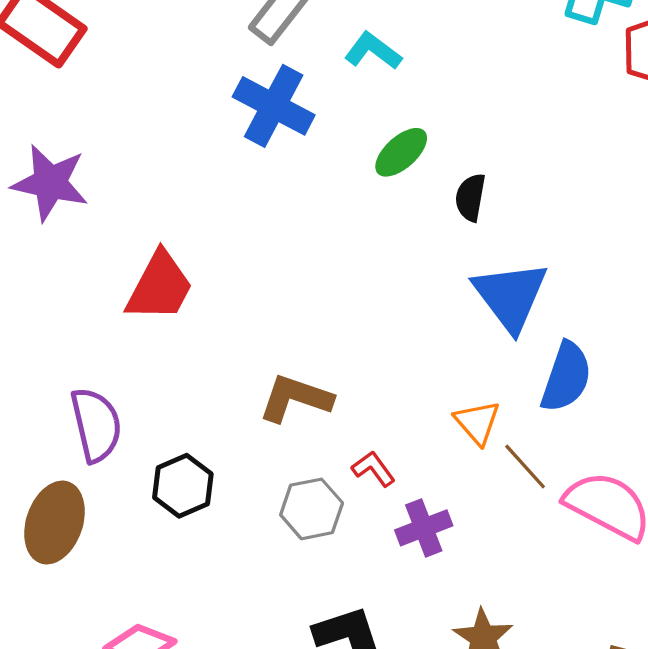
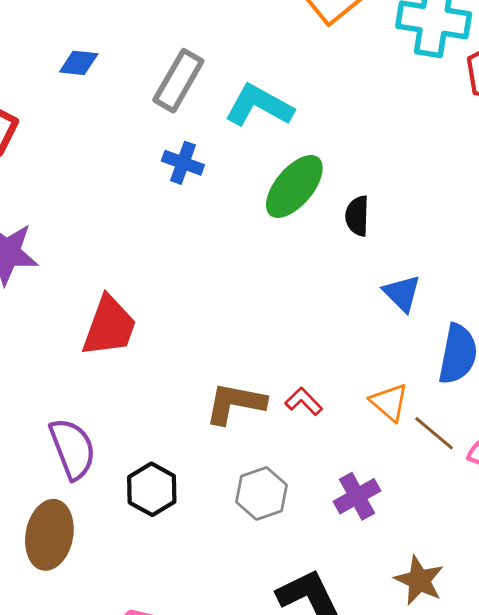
cyan L-shape: (373, 51) -> (259, 106), size x1.4
blue cross: (274, 106) -> (183, 163), size x0.6
green ellipse: (401, 152) -> (294, 186), size x1.4
blue triangle: (510, 296) -> (402, 293), size x0.6
red L-shape: (373, 469) -> (304, 401), moved

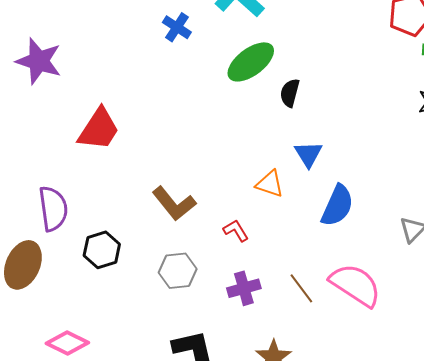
red L-shape: (304, 401) -> (236, 231), moved
orange triangle: (389, 402) -> (270, 184), moved, turned -36
brown L-shape: (235, 403) -> (174, 204), turned -153
brown line: (434, 433) -> (301, 288), moved

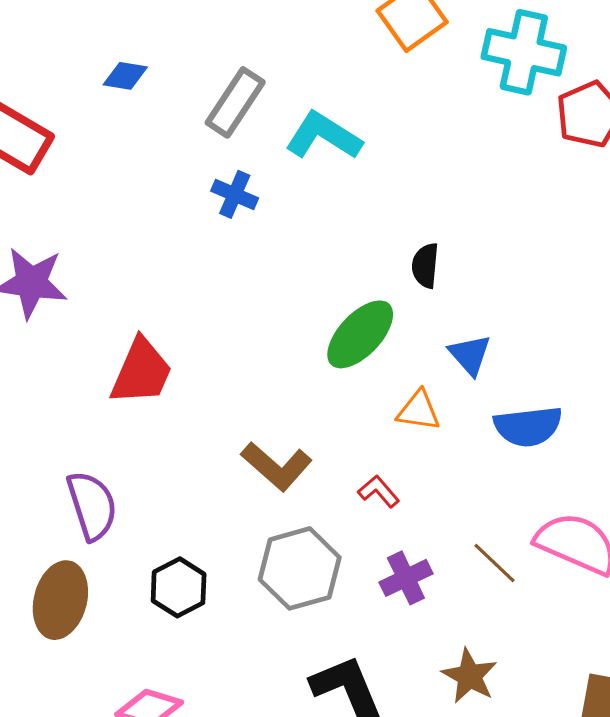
green ellipse: (251, 62) -> (360, 334), moved
blue semicircle: (337, 206) -> (528, 426), turned 69
black hexagon: (102, 250) -> (179, 587), moved
gray hexagon: (178, 271) -> (300, 568), size x1.4

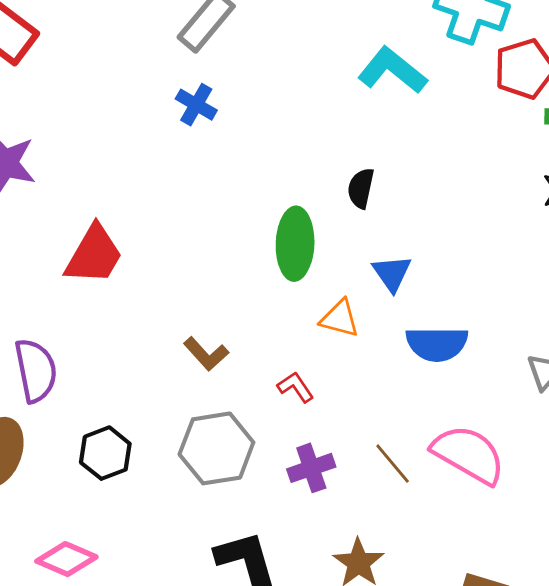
cyan L-shape: (323, 136) -> (392, 70), moved
green ellipse: (360, 334) -> (295, 244), turned -48
brown L-shape: (277, 466) -> (206, 354), size x0.7

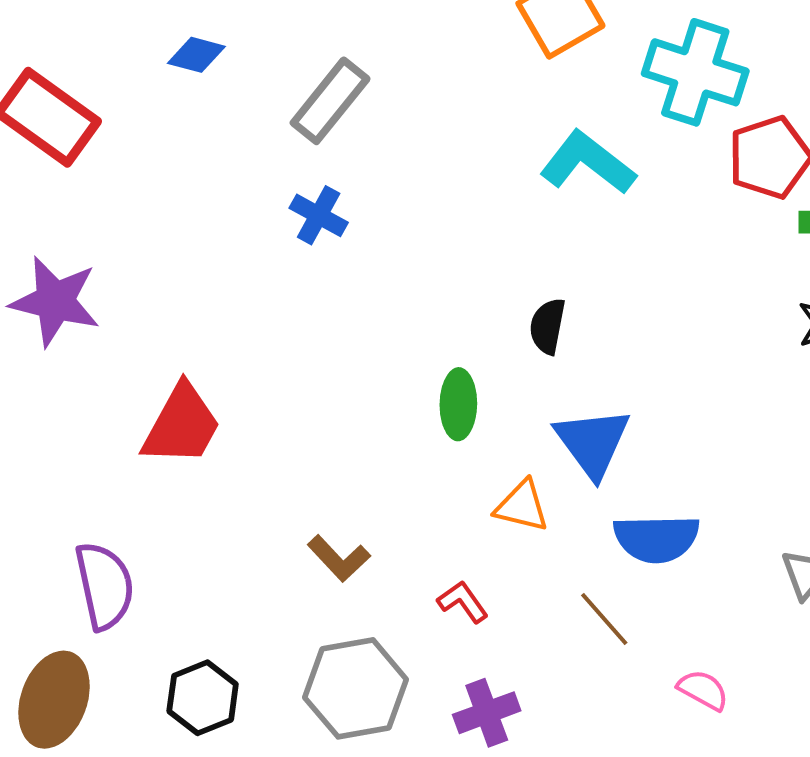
green ellipse: (295, 244) -> (458, 404), size x0.7
blue triangle: (392, 273) -> (593, 442), size x1.4
pink semicircle: (469, 454) -> (703, 690), size x0.5
brown line: (393, 464) -> (604, 619), moved

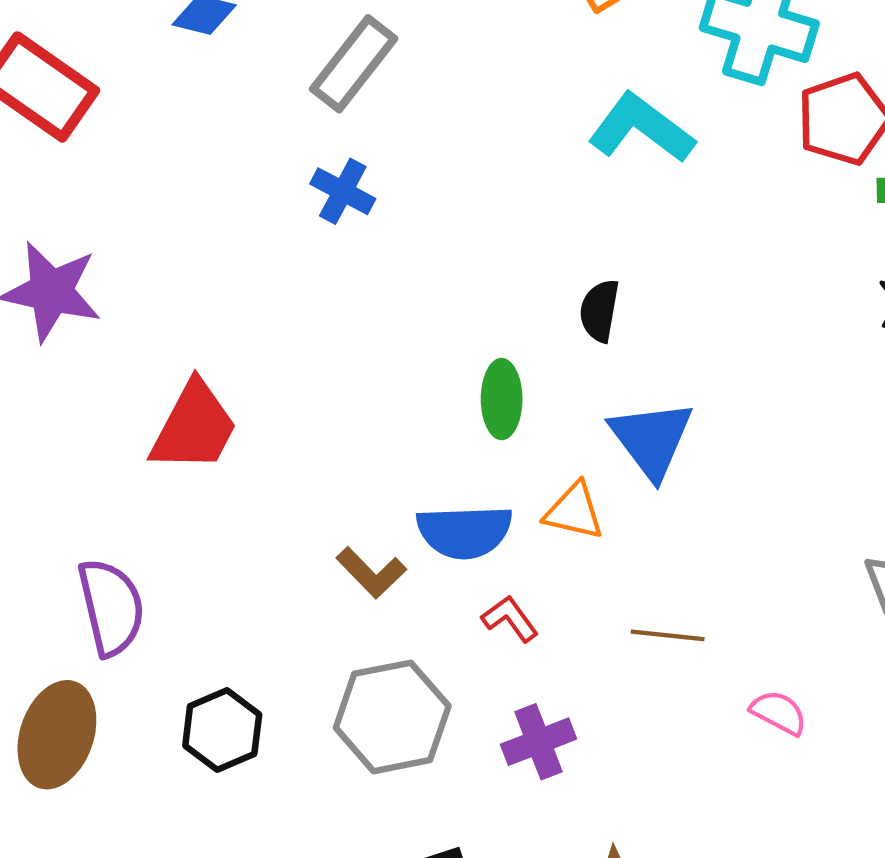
blue semicircle: (656, 538) -> (464, 532), moved
brown line: (604, 619) -> (668, 635), turned -42

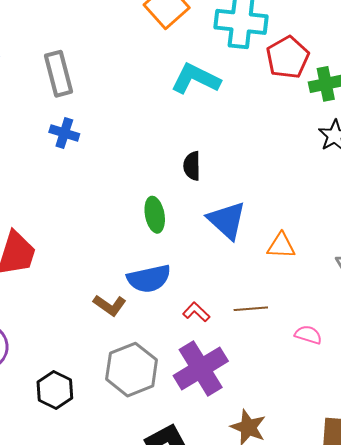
gray rectangle: (354, 64) -> (58, 74), turned -42
orange triangle: (574, 511) -> (281, 246), moved
red L-shape: (510, 619) -> (196, 312), moved
purple cross: (539, 742) -> (201, 368), size x1.6

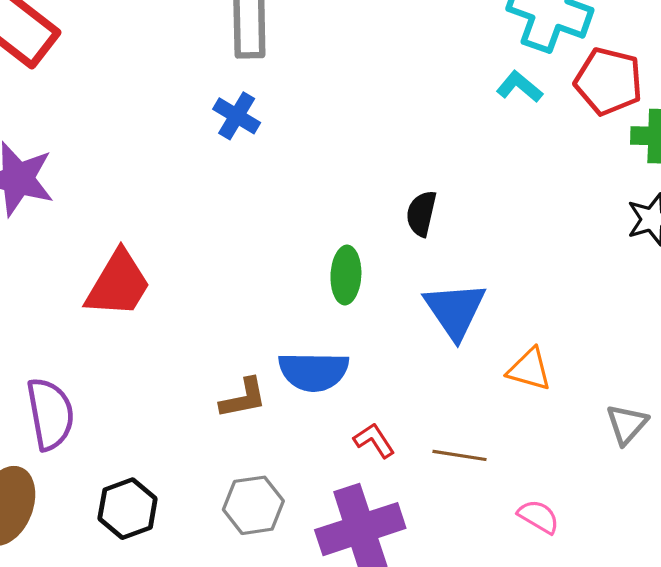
red pentagon: (288, 57) -> (609, 81), turned 30
cyan L-shape: (196, 79) -> (519, 87), moved, size x0.6
brown L-shape: (110, 305) -> (243, 398), turned -60
gray hexagon: (132, 370) -> (253, 505), size x0.7

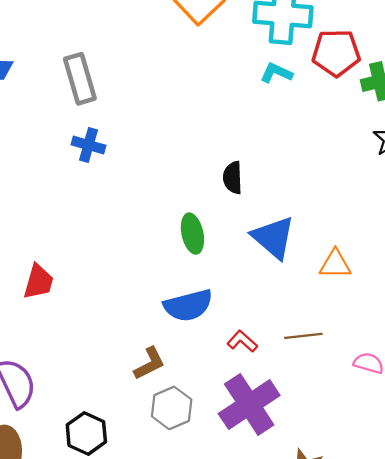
red trapezoid: (118, 284) -> (39, 282), size x0.7
brown L-shape: (243, 398) -> (149, 363), moved

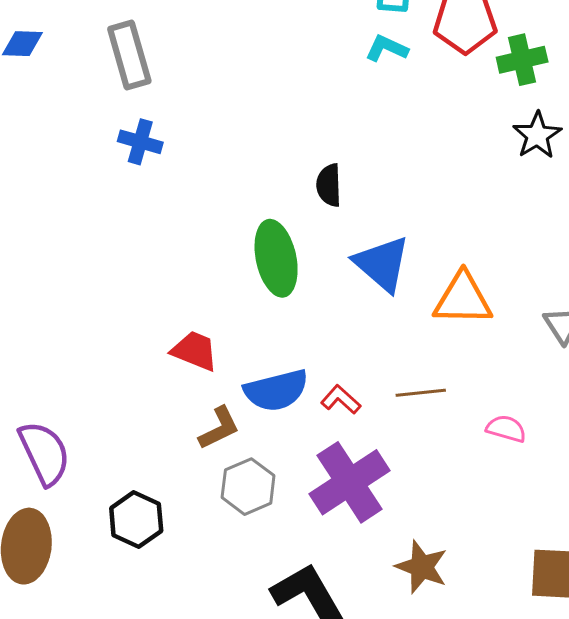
green ellipse: (192, 234) -> (276, 258), size x1.4
orange triangle: (335, 264) -> (463, 299), size x1.4
red trapezoid: (39, 282) -> (195, 351), moved, turned -84
blue semicircle: (188, 305) -> (276, 390), moved

